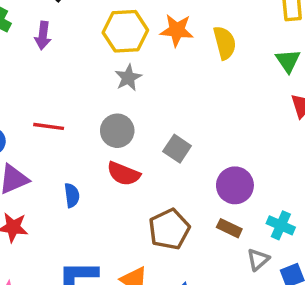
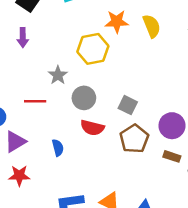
yellow hexagon: (125, 31) -> (93, 49), moved
gray star: (128, 78) -> (58, 75), moved
brown pentagon: (169, 229) -> (134, 139), moved

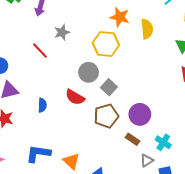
yellow hexagon: (93, 49) -> (106, 44), moved
gray star: (58, 75) -> (62, 32), moved
gray circle: (84, 98) -> (89, 72), moved
red line: (35, 101) -> (40, 51), moved, turned 30

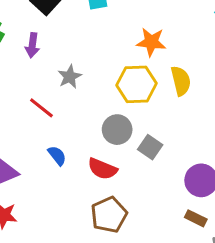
yellow semicircle: (147, 29) -> (181, 81), moved
blue semicircle: (42, 105) -> (57, 156), moved, turned -32
brown pentagon: (106, 116) -> (109, 215), moved

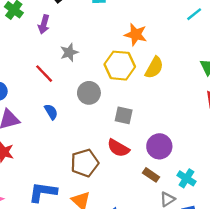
yellow semicircle: (181, 81) -> (154, 68), turned 35
gray circle: (117, 130) -> (89, 93), moved
gray square: (150, 147) -> (124, 115), turned -30
red semicircle: (102, 169) -> (118, 148), moved

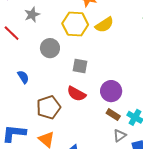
yellow semicircle: (154, 68) -> (104, 25), turned 30
blue semicircle: (51, 112) -> (23, 77), moved
brown rectangle: (151, 175) -> (113, 115), moved

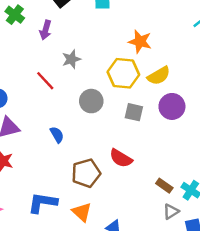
gray square: (80, 66) -> (134, 112), moved
purple circle: (111, 91) -> (172, 106), moved

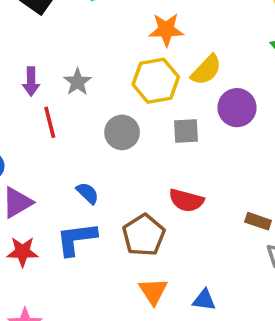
purple arrow: (46, 30) -> (31, 82), moved
red line: (45, 81) -> (50, 122), turned 45
blue L-shape: (43, 203) -> (76, 239), moved
orange triangle: (82, 212) -> (153, 291), turned 30

